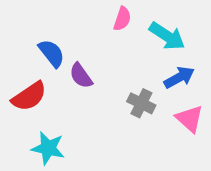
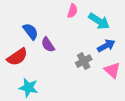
gray cross: (141, 103) -> (84, 61), turned 35

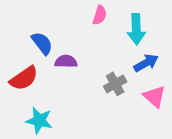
cyan arrow: (99, 21) -> (136, 29), turned 55
purple semicircle: (48, 45) -> (66, 62), turned 126

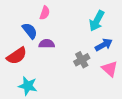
pink semicircle: (100, 15) -> (45, 13), moved
cyan arrow: (136, 29) -> (97, 21), turned 30

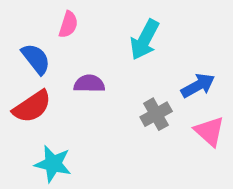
pink semicircle: (45, 13) -> (68, 25), moved
cyan arrow: (97, 21) -> (145, 40), moved
blue semicircle: (30, 31) -> (36, 59), moved

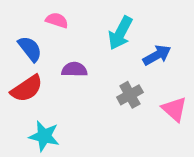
pink semicircle: (68, 25) -> (57, 20), turned -90
blue arrow: (198, 86) -> (157, 55), moved

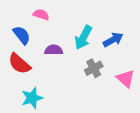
cyan arrow: (120, 33) -> (83, 37), moved
red semicircle: (27, 89) -> (19, 64), turned 75
cyan star: (44, 136) -> (32, 98), turned -30

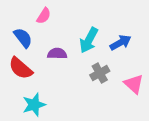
pink semicircle: (41, 15) -> (44, 16), turned 105

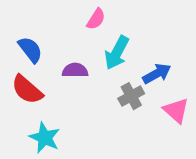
pink semicircle: (44, 16) -> (96, 19), moved
blue arrow: (120, 43) -> (157, 74), moved
cyan star: (34, 105) -> (45, 138), turned -30

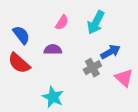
pink semicircle: (96, 19) -> (62, 22), moved
cyan arrow: (117, 53) -> (96, 22), moved
cyan star: (45, 138) -> (53, 97), moved

